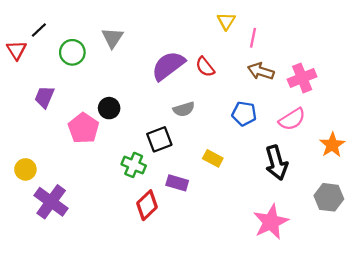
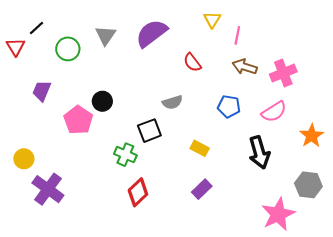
purple semicircle: (168, 66) -> (152, 33), moved
purple rectangle: (177, 183) -> (202, 189), moved, turned -60
pink star: (271, 222) -> (278, 214), moved

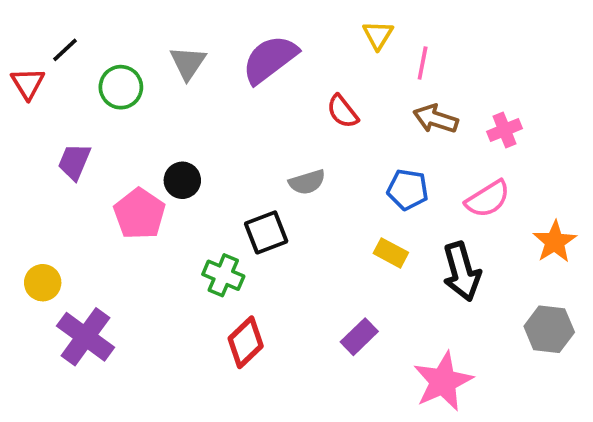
pink cross: (283, 73) -> (504, 130), size x0.7
yellow rectangle: (200, 148) -> (391, 253), moved
pink star: (278, 214) -> (443, 381), moved

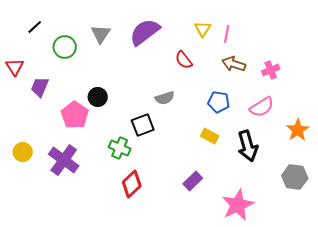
yellow triangle: (378, 35) -> (203, 29), moved
red triangle: (28, 83) -> (15, 67), moved
purple cross: (85, 337) -> (64, 160), moved

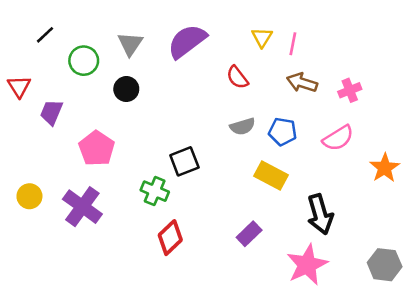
black circle: (98, 97) -> (126, 89), moved
gray semicircle: (165, 98) -> (243, 126), moved
yellow rectangle: (210, 136) -> (271, 176), size x1.4
black arrow: (248, 146) -> (320, 214), moved
gray hexagon: (295, 177) -> (385, 265), moved

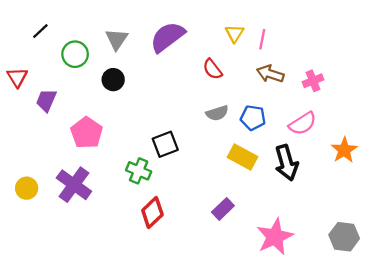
yellow circle: (29, 196) -> (27, 188), moved
black arrow: (320, 214) -> (286, 163), moved

